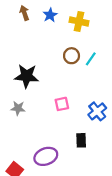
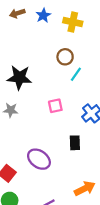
brown arrow: (24, 13) -> (17, 13), turned -88
cyan line: (91, 59) -> (76, 74), moved
purple ellipse: (46, 156) -> (39, 159), turned 55

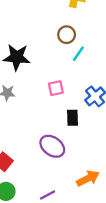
black rectangle: (75, 143) -> (72, 118), moved
purple ellipse: (39, 159) -> (52, 146), moved

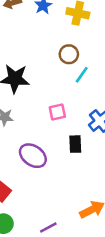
purple ellipse: (52, 146) -> (33, 156), moved

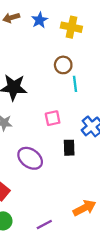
cyan line: (82, 75) -> (75, 84), turned -42

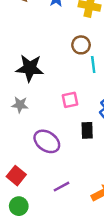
purple line: (44, 224) -> (61, 187), moved

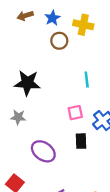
brown circle: (81, 45) -> (59, 41), moved
pink square: (70, 100) -> (75, 113), moved

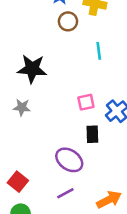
cyan line: (87, 80) -> (99, 51), moved
purple ellipse: (43, 151) -> (69, 160), moved

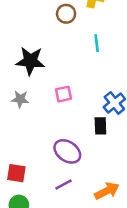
pink square: (86, 102) -> (63, 94), moved
black rectangle: (92, 134) -> (100, 126), moved
red square: (18, 182) -> (16, 173), turned -30

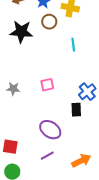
black star: (30, 61) -> (21, 32), moved

